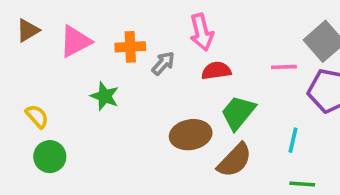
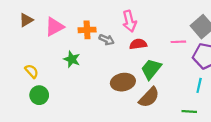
gray arrow: (163, 63) -> (107, 40), turned 72
cyan line: (293, 140) -> (199, 85), moved

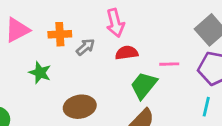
gray arrow: (107, 40) -> (85, 47), turned -64
pink line: (178, 42) -> (169, 64), moved
brown ellipse: (123, 82) -> (80, 107), moved

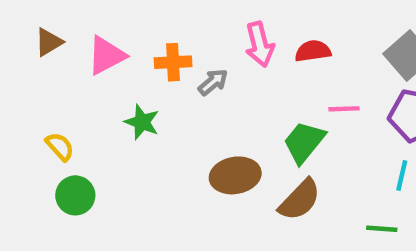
red semicircle: (127, 53) -> (313, 51), moved
brown ellipse: (80, 107) -> (235, 175), moved

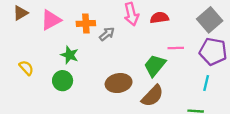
green circle: (75, 195) -> (63, 81), moved

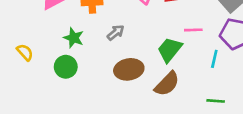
gray arrow: (107, 34) -> (116, 33), moved
cyan line: (206, 83) -> (214, 59), moved

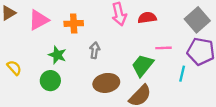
gray arrow: (116, 33) -> (95, 50), turned -42

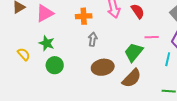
red semicircle: (147, 18) -> (138, 11), turned 63
orange cross: (74, 23) -> (84, 16), moved
green star: (57, 55) -> (47, 43), moved

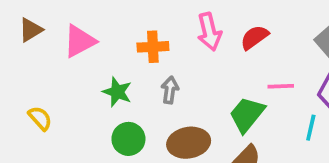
red semicircle: (138, 11) -> (254, 37), turned -91
green star: (47, 43) -> (117, 92), moved
green circle: (55, 65) -> (128, 139), moved

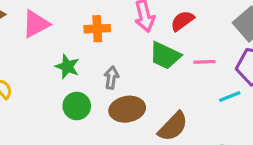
gray arrow: (170, 90) -> (111, 78), moved
green trapezoid: (247, 114) -> (165, 56), moved, turned -104
cyan line: (311, 128) -> (230, 97), turned 55

